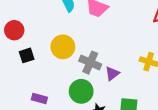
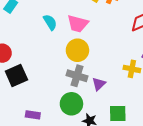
yellow circle: (63, 47) -> (77, 50), moved
black square: (27, 55) -> (16, 76), size x1.5

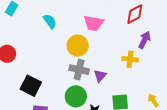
pink trapezoid: (78, 24) -> (94, 23), moved
black square: (16, 76) -> (31, 86), moved, turned -35

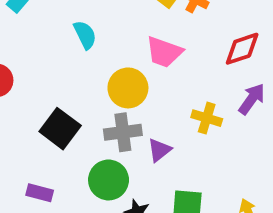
yellow cross: (130, 59) -> (207, 118), moved
gray cross: (79, 70) -> (123, 132), turned -30
black square: (31, 86) -> (60, 129), moved

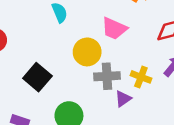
gray cross: (123, 132) -> (107, 76), moved
purple triangle: (159, 150) -> (123, 99), moved

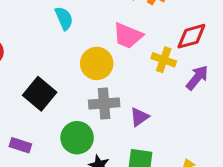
gray cross: (107, 76) -> (104, 103), moved
yellow cross: (141, 77) -> (164, 60), moved

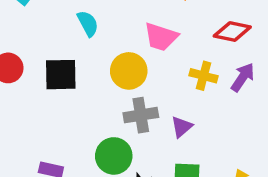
red diamond: (191, 36) -> (232, 31), turned 32
yellow cross: (164, 60) -> (204, 76), moved
black square: (40, 94) -> (61, 75), moved, turned -36

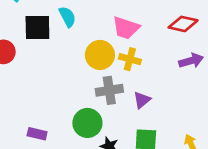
black square: (61, 75) -> (37, 27), moved
yellow cross: (204, 76) -> (130, 59), moved
purple arrow: (243, 77) -> (191, 61), turned 40

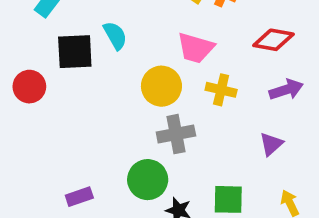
yellow cross: (130, 59) -> (221, 90), moved
purple triangle: (142, 100) -> (271, 144), moved
purple rectangle: (37, 134) -> (79, 197), turned -30

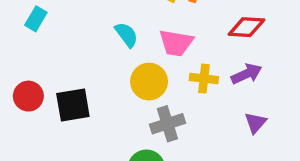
cyan semicircle: (115, 35) -> (126, 35), moved
black square: (75, 52) -> (73, 105), moved
purple arrow: (286, 90) -> (246, 74), moved

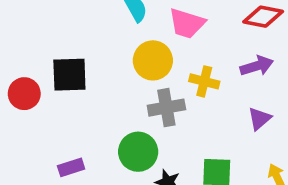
yellow cross: (204, 79) -> (204, 81), moved
red circle: (28, 96) -> (24, 94), moved

